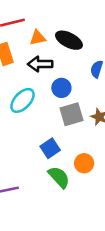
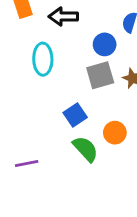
blue circle: (61, 88) -> (105, 44), moved
cyan ellipse: (23, 100) -> (43, 59), turned -44

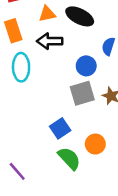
cyan ellipse: (43, 59) -> (21, 67), moved
purple line: (27, 164) -> (17, 171), turned 60

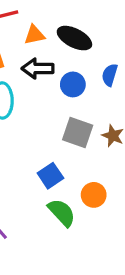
blue circle: (86, 66) -> (73, 84), moved
gray square: (82, 93) -> (78, 132), turned 35

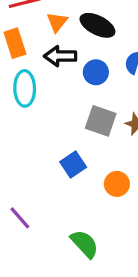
orange triangle: (34, 35) -> (57, 22), turned -40
green semicircle: (62, 213) -> (85, 244), moved

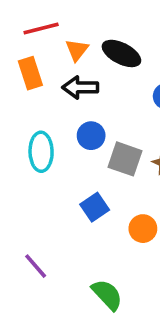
blue circle: (96, 72) -> (91, 136), moved
cyan ellipse: (25, 88) -> (41, 152), moved

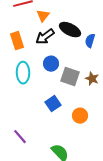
black ellipse: (121, 53) -> (70, 30), moved
orange rectangle: (30, 73) -> (17, 41), moved
black arrow: (80, 87) -> (45, 37), turned -36

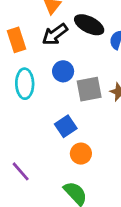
gray square: (70, 77) -> (89, 89), turned -30
orange circle: (80, 116) -> (81, 154), moved

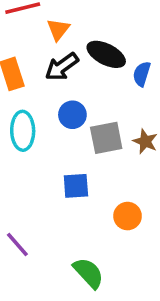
blue square: (66, 126) -> (76, 186), turned 30
orange circle: (81, 154) -> (128, 216), moved

